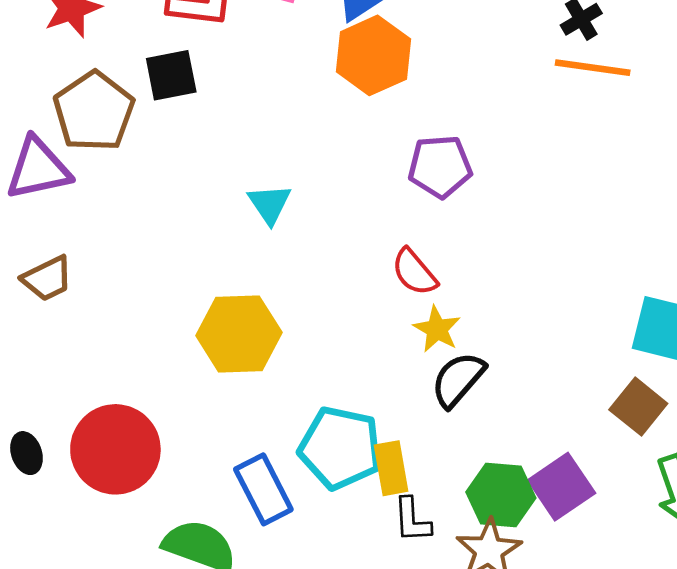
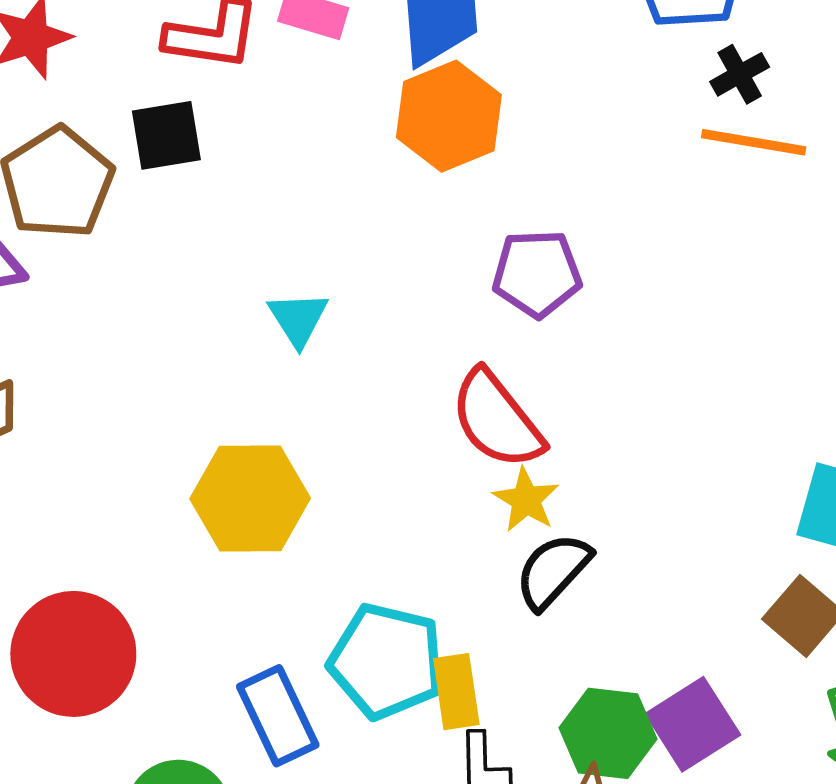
red semicircle: (414, 272) -> (497, 420), size x1.5

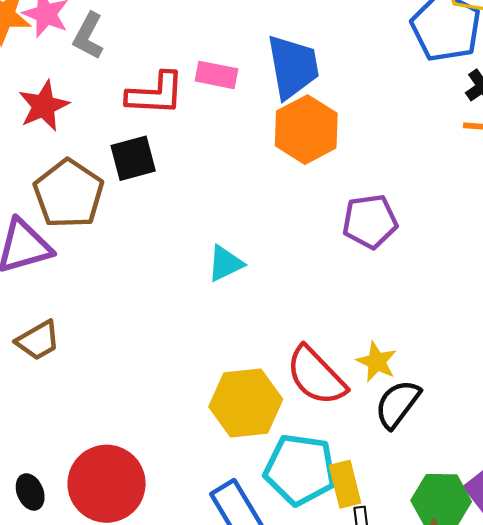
cyan triangle: (298, 319) -> (225, 264), turned 42
red semicircle: (497, 420) -> (316, 376), moved
yellow hexagon: (250, 498) -> (246, 403), moved

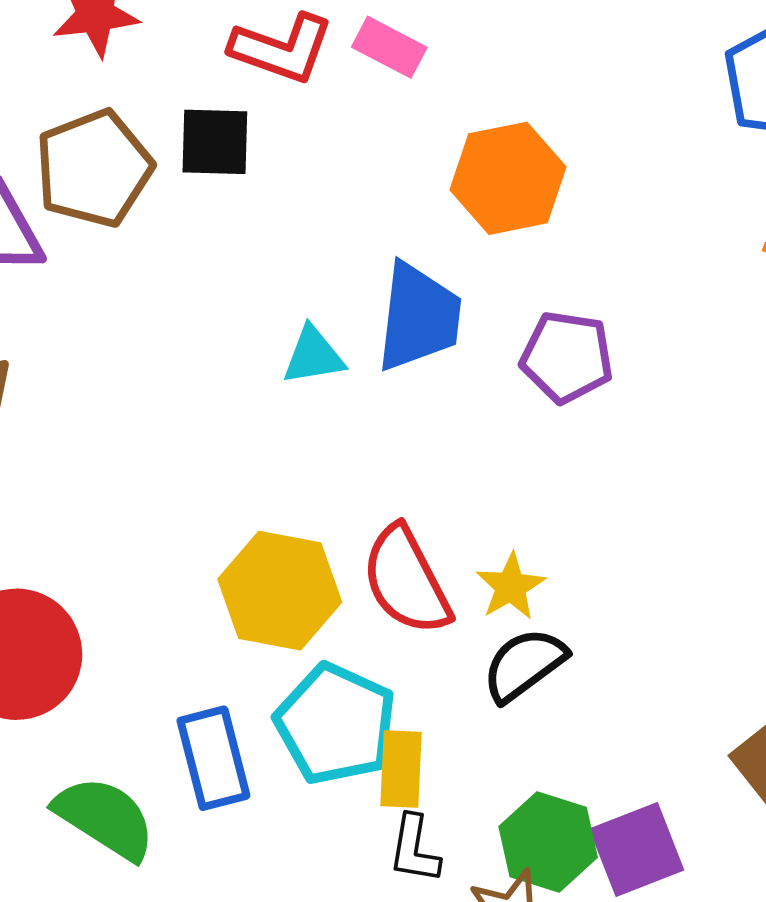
blue trapezoid: (293, 67) -> (419, 317), moved

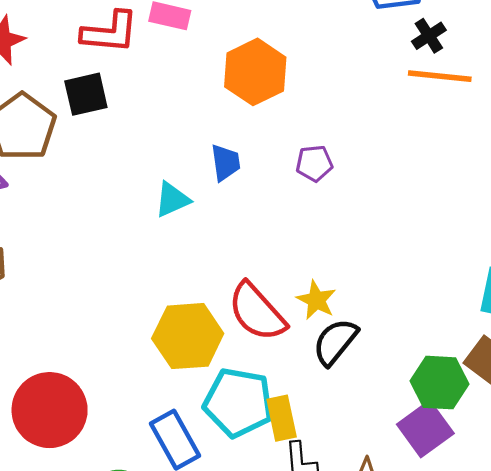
blue trapezoid: (419, 317) -> (226, 163), size x0.6
purple pentagon: (567, 357) -> (314, 163), size x0.7
green hexagon: (548, 842) -> (439, 383), moved

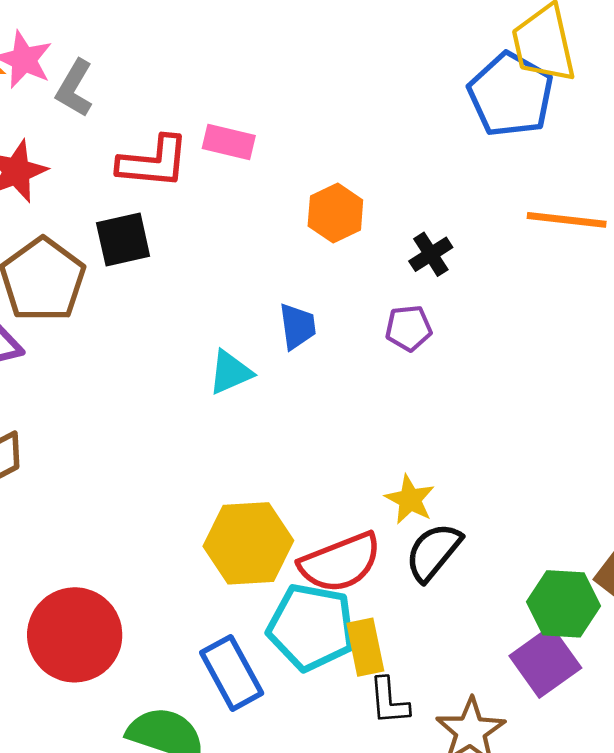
black cross: (429, 36) -> (431, 254), moved
orange hexagon: (255, 72) -> (335, 213), size x0.7
red semicircle: (257, 312) -> (340, 562), moved, turned -70

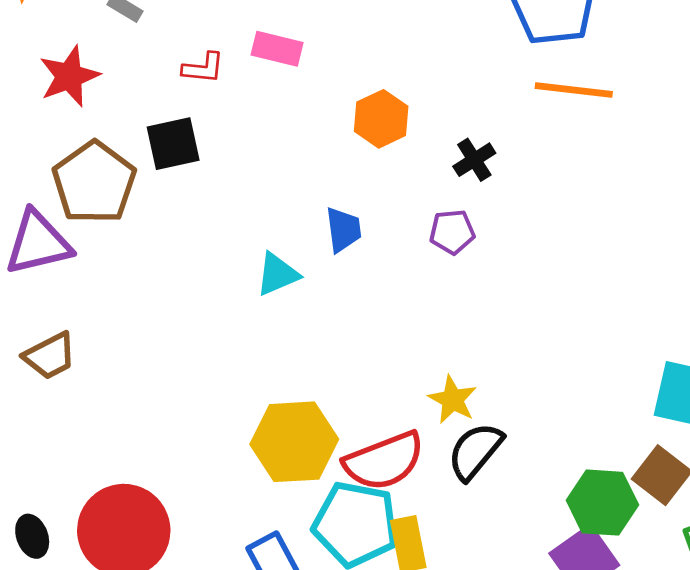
red L-shape: (153, 162) -> (203, 68), size x0.6
orange line: (567, 220) -> (574, 90), moved

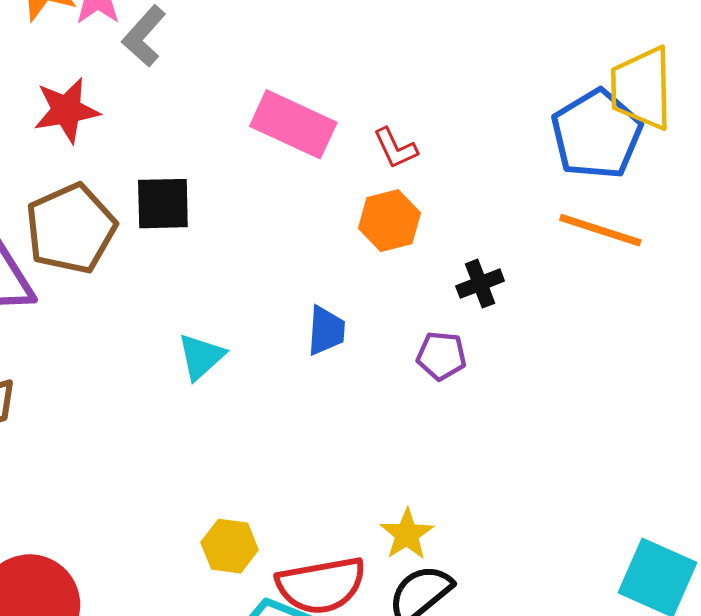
pink rectangle: (277, 49) -> (293, 124), size x1.5
red L-shape: (203, 68) -> (395, 148), moved, turned 48
cyan triangle: (277, 274) -> (201, 357), moved, turned -30
yellow hexagon: (294, 442) -> (230, 546), size x0.6

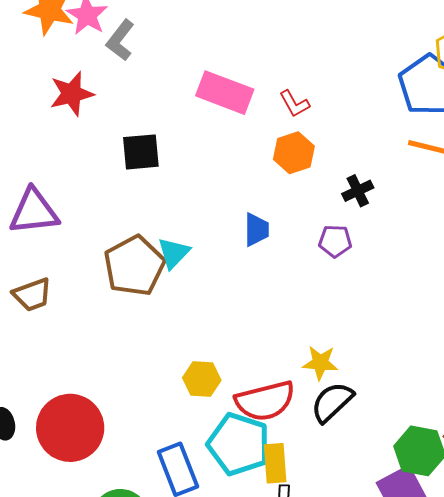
brown pentagon: (71, 229) -> (134, 266), moved
yellow star: (407, 534) -> (320, 363), turned -30

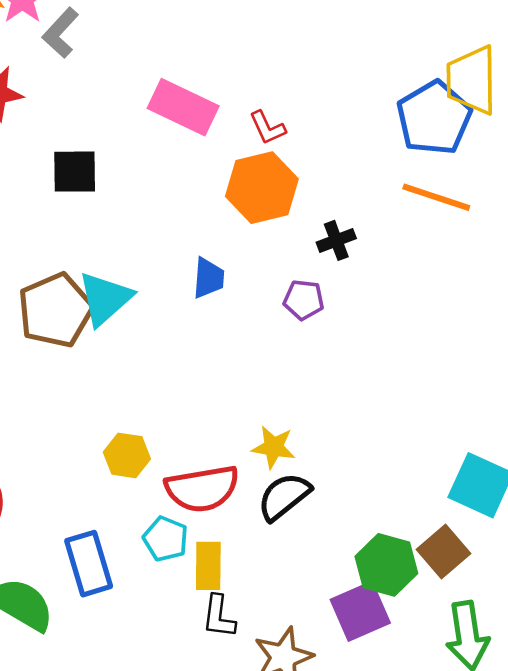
orange hexagon: (294, 153) -> (262, 188), size x1.4
cyan triangle: (174, 253) -> (105, 298), size x1.4
cyan pentagon: (239, 444) -> (166, 539), size x0.6

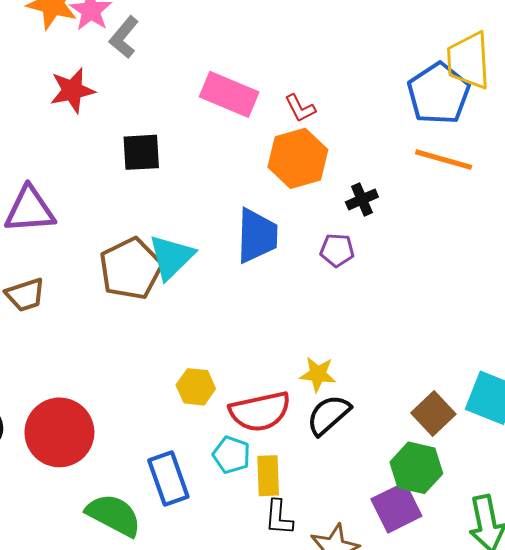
blue trapezoid: (208, 278) -> (257, 236), size x1.6
brown square: (443, 551) -> (433, 413), moved

